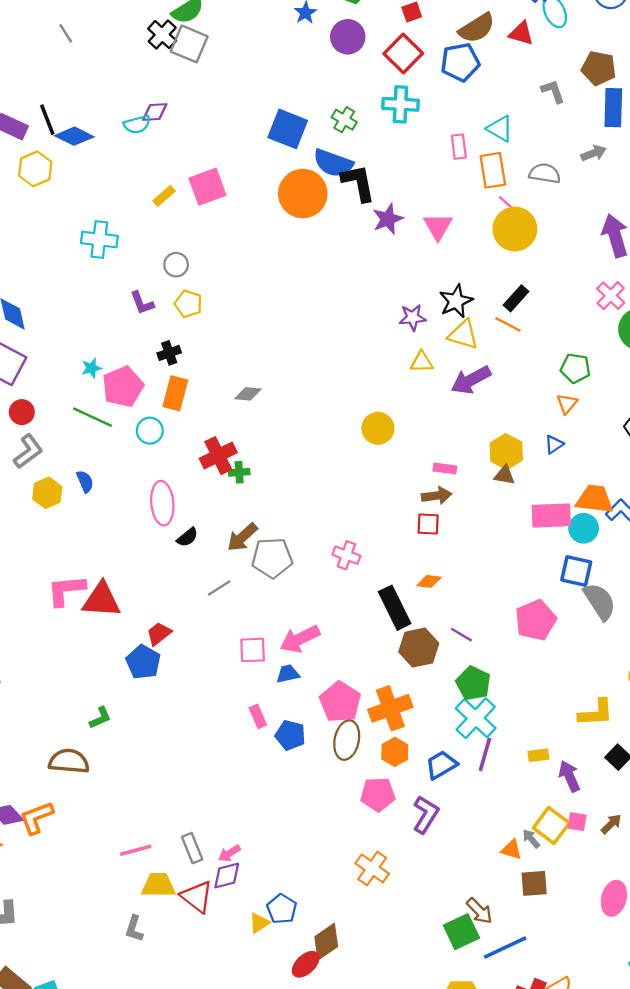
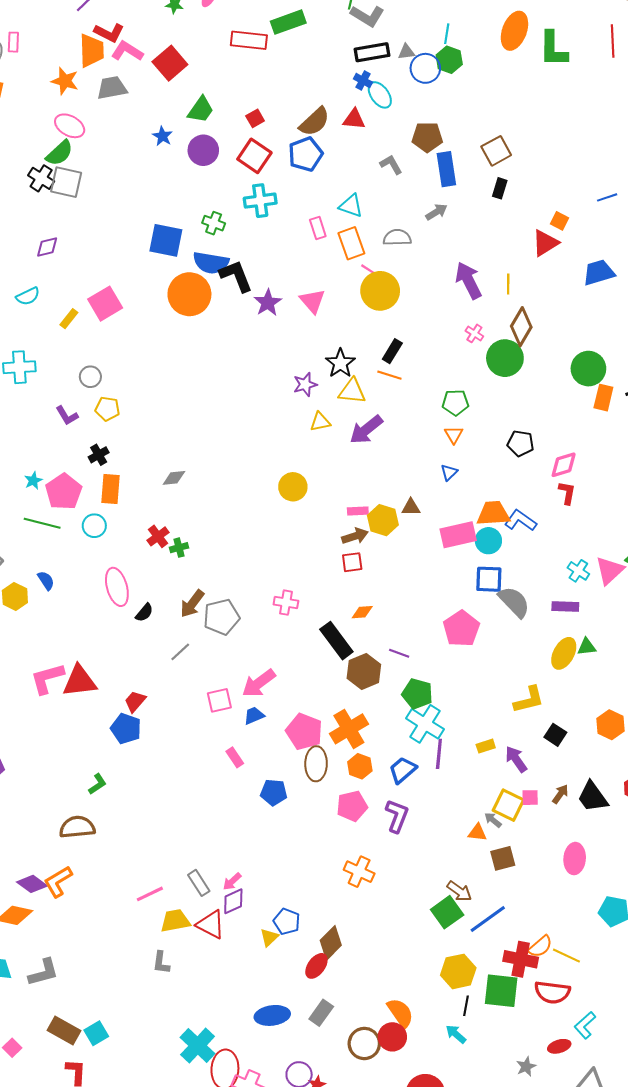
cyan semicircle: (137, 124) -> (28, 296), moved
pink cross: (611, 296) -> (474, 333), size x0.7
yellow hexagon: (506, 452) -> (383, 520), moved
red cross: (218, 456) -> (158, 536), size x0.7
blue pentagon: (290, 735) -> (274, 792), moved

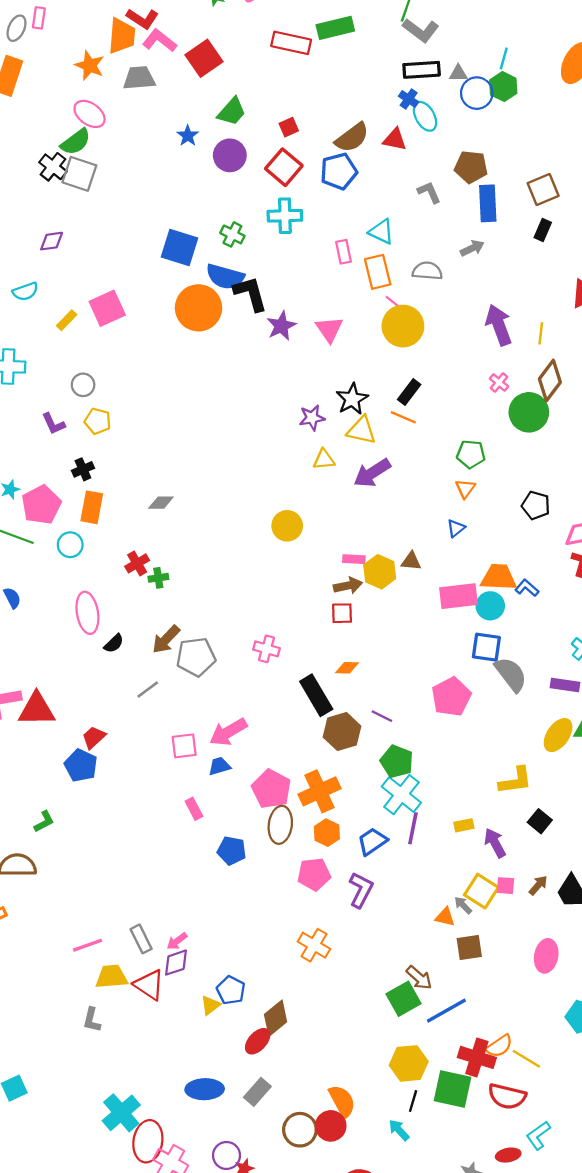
blue L-shape: (520, 520) -> (527, 588), size x0.7

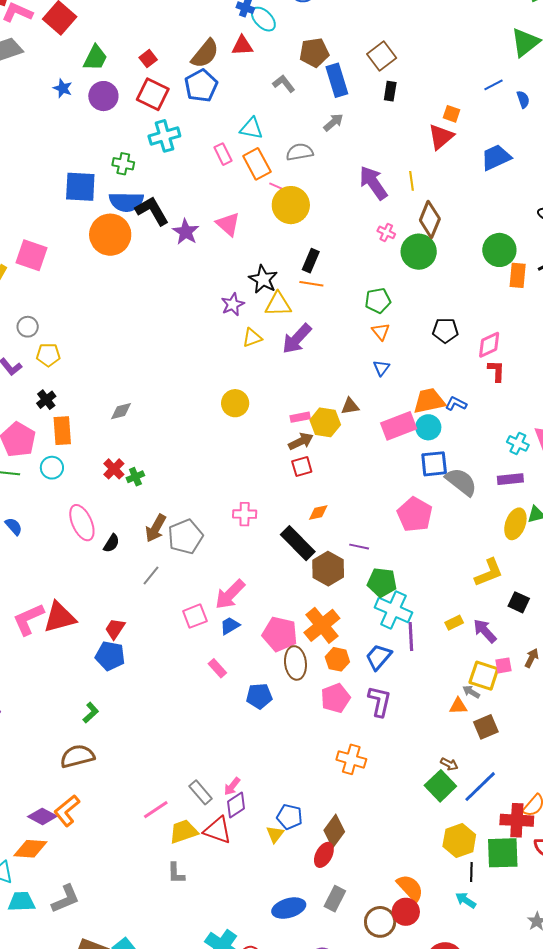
pink square: (107, 308) -> (31, 255), turned -32
brown arrow: (419, 978) -> (449, 764), size x0.7

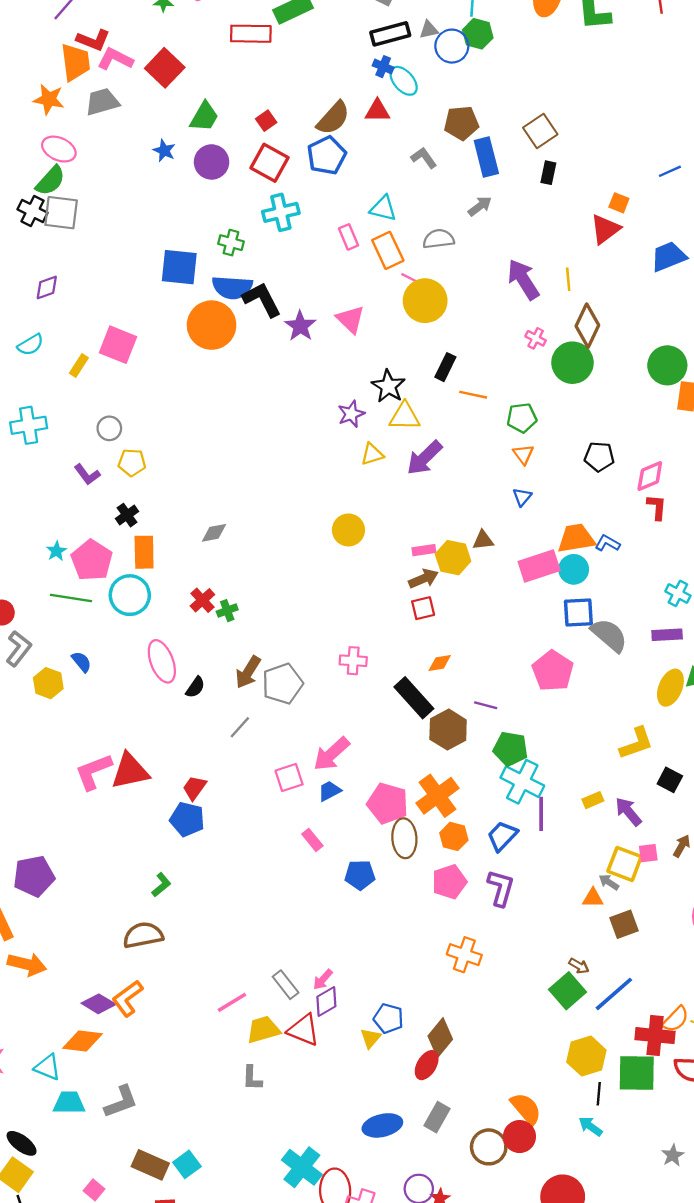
orange line: (311, 284) -> (473, 395), moved
cyan circle: (52, 468) -> (130, 595), size x1.5

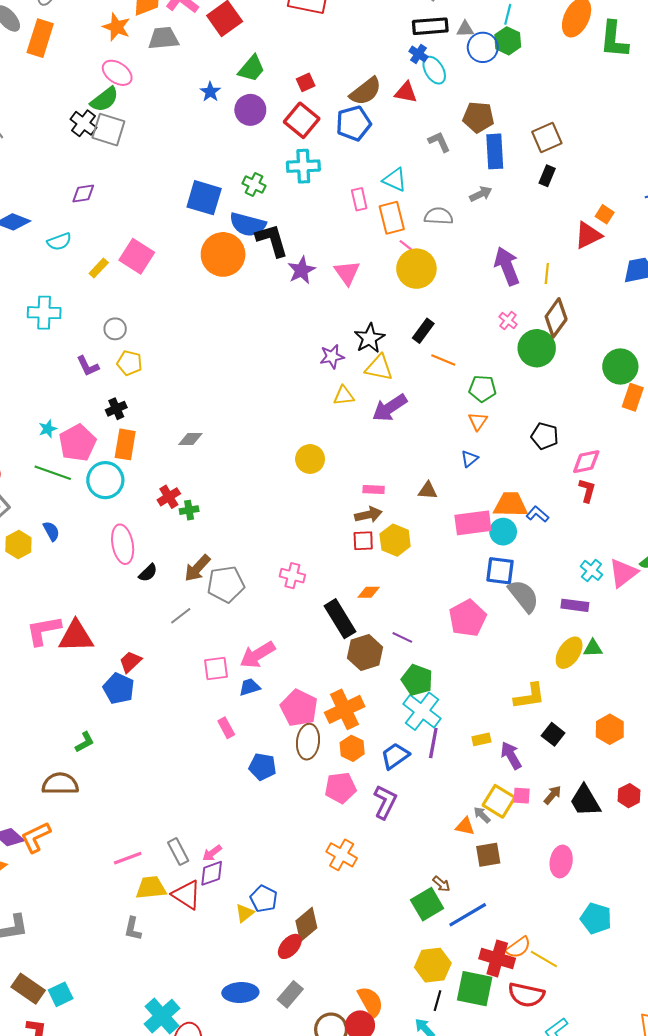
yellow hexagon: (453, 558) -> (395, 540), moved

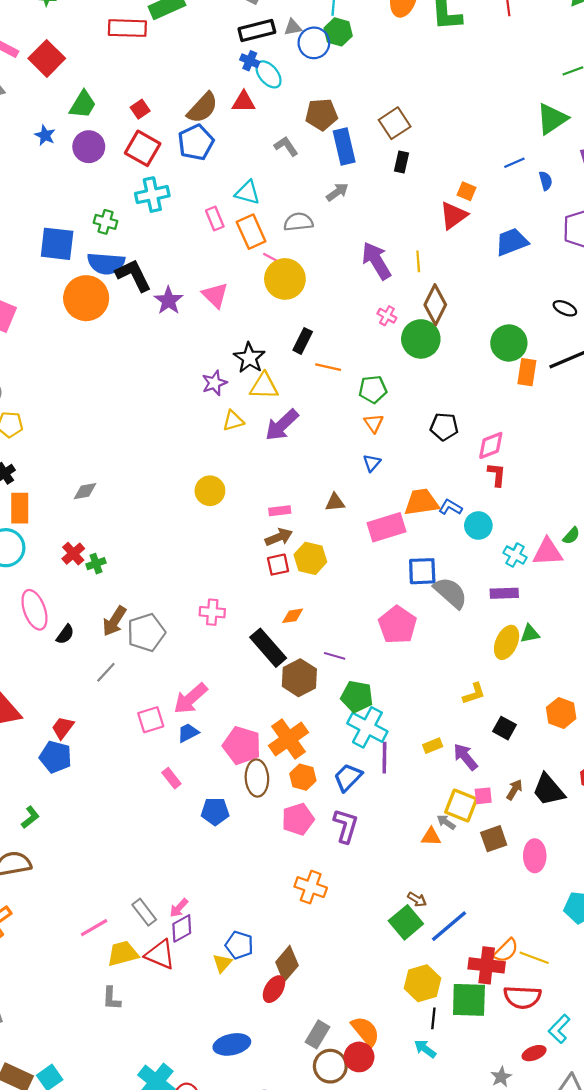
cyan circle: (503, 532) -> (478, 526), moved
pink triangle: (623, 573) -> (548, 552), turned 44
yellow L-shape: (529, 696) -> (474, 694), size x0.7
brown square: (488, 855) -> (494, 839), moved
gray rectangle: (290, 994) -> (318, 1034), moved

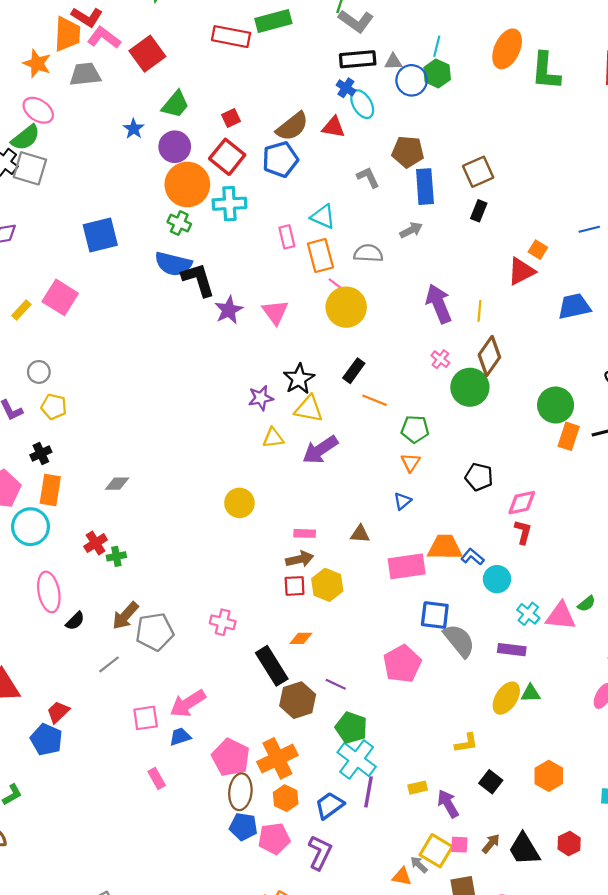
blue square: (57, 244) -> (100, 235), moved, turned -30
orange circle: (86, 298) -> (187, 184), moved
blue pentagon: (215, 811) -> (243, 827), moved

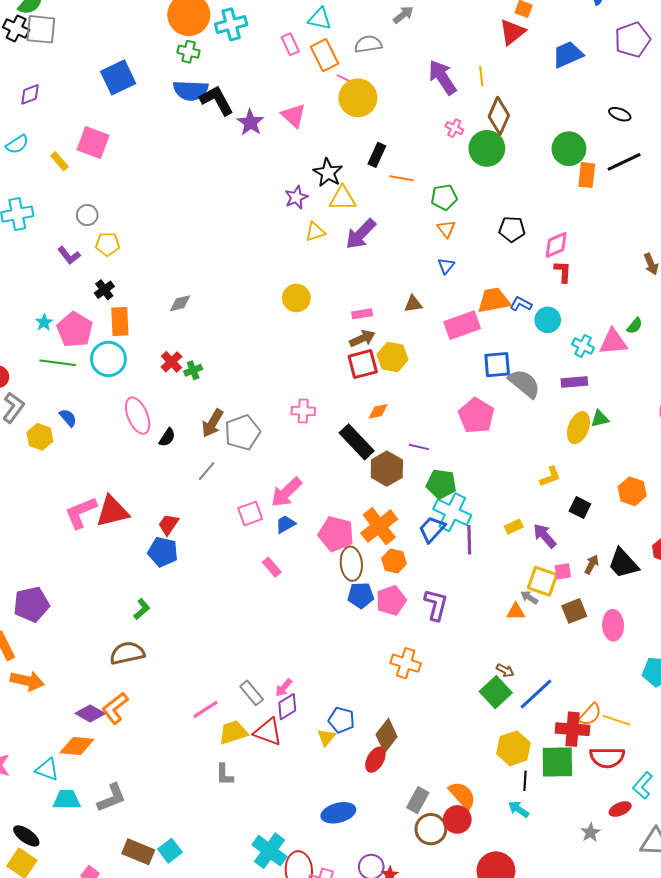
yellow rectangle: (21, 310) -> (59, 161), turned -72
red square: (295, 586) -> (363, 364), size x1.4
blue trapezoid: (330, 805) -> (432, 529), moved

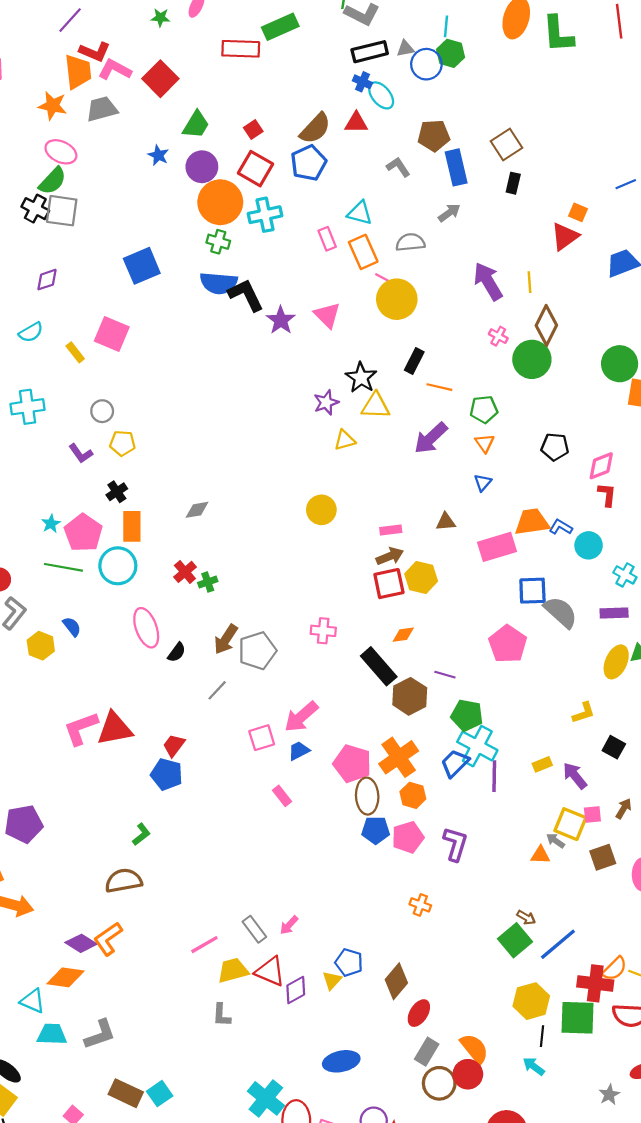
purple arrow: (361, 234) -> (431, 438), moved
orange cross: (406, 663) -> (420, 905), size x0.7
purple diamond: (287, 707) -> (296, 990), moved
red ellipse: (375, 760) -> (419, 1013), moved

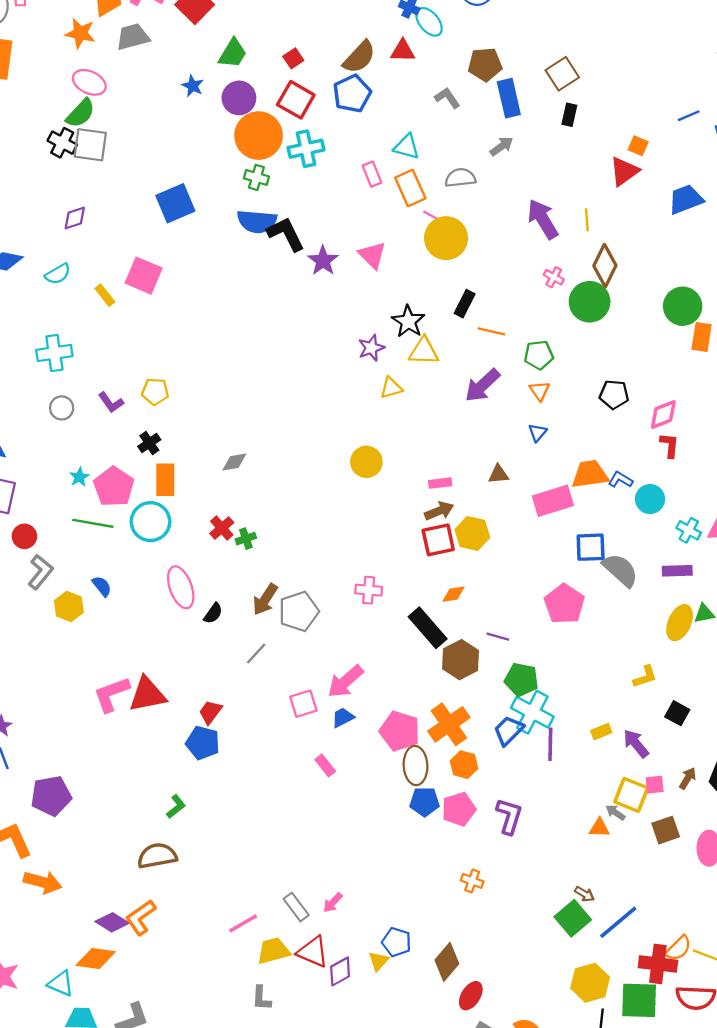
gray circle: (102, 411) -> (62, 408), moved

